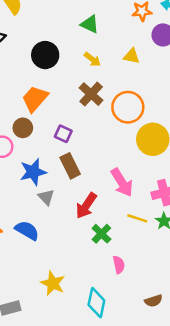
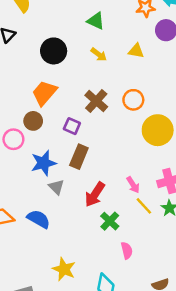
brown cross: (91, 94) -> (96, 101), moved
orange circle: (128, 107) -> (133, 100), size x0.7
brown rectangle: (70, 166) -> (79, 157), turned 50
pink arrow: (122, 182) -> (133, 185), moved, size x0.6
yellow line: (137, 218) -> (144, 206), turned 30

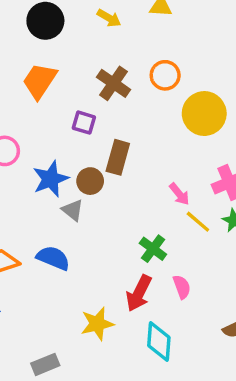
brown circle: (33, 121) -> (90, 181), moved
brown rectangle: (79, 157) -> (118, 157), moved
red arrow: (95, 194) -> (139, 293), moved
yellow star: (64, 269) -> (97, 324), turned -30

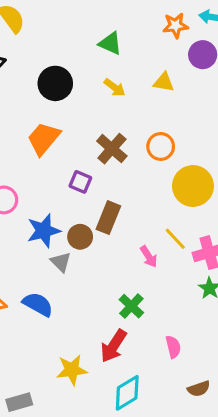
pink arrow: (179, 194) -> (149, 257), moved
yellow line: (198, 222) -> (175, 239), moved
pink semicircle: (182, 287) -> (173, 347), moved
cyan diamond: (159, 342) -> (127, 393), turned 48

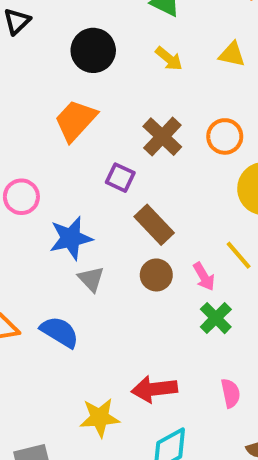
brown rectangle: (108, 218) -> (154, 225), turned -68
brown circle: (80, 237) -> (156, 275), moved
green cross: (131, 306) -> (216, 318), moved
red arrow: (114, 346) -> (154, 389), turned 48

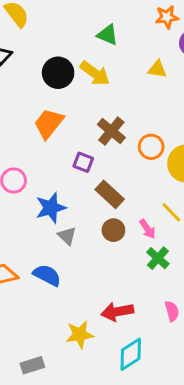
yellow arrow: (169, 59) -> (95, 73), moved, size x1.5
orange circle: (225, 136) -> (151, 147), moved

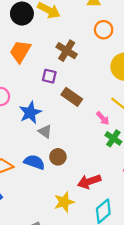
orange circle: (151, 147) -> (104, 30), moved
brown circle: (113, 230) -> (58, 157), moved

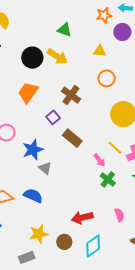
purple square: (49, 76) -> (53, 117), turned 32
brown circle: (58, 157) -> (64, 242), moved
yellow star: (64, 202) -> (39, 234), moved

